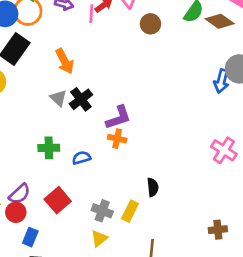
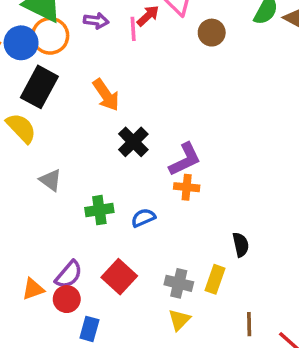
gray triangle: (58, 98) -> (51, 180), moved

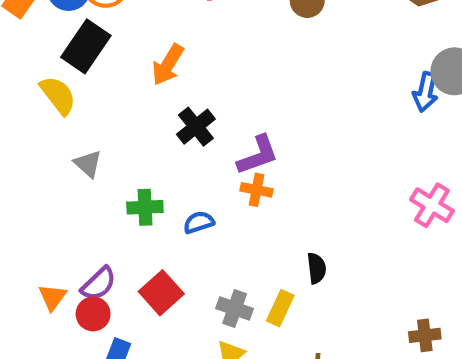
orange arrow: (106, 95) -> (168, 65), turned 60
orange triangle: (33, 289) -> (52, 297), turned -40

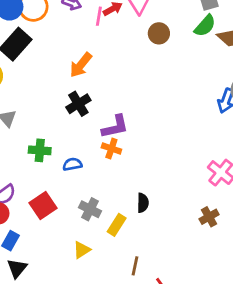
orange arrow: (168, 65) -> (81, 65), moved
gray cross: (235, 309) -> (90, 209), moved
brown cross: (425, 335) -> (209, 217), moved, turned -30

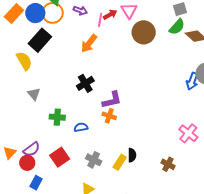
brown circle: (159, 33) -> (144, 32), size x1.5
orange arrow: (81, 65) -> (89, 43), moved
brown cross: (209, 217) -> (168, 164), moved, turned -32
yellow rectangle: (117, 225) -> (120, 162), moved

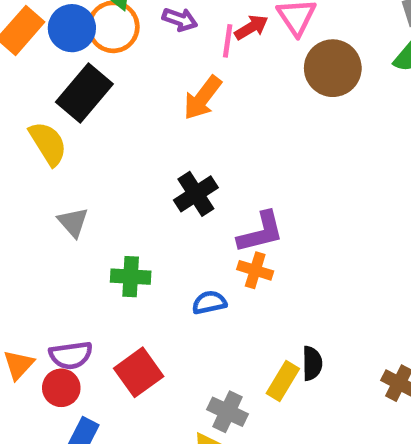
blue semicircle: (81, 127) -> (209, 302), moved
purple semicircle: (32, 149) -> (71, 355), turned 30
gray cross: (94, 160) -> (228, 412), moved

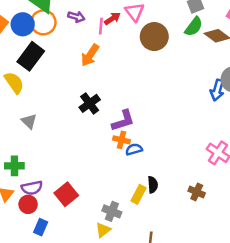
green cross: (131, 277) -> (14, 166), moved
blue semicircle: (209, 302) -> (134, 149), moved

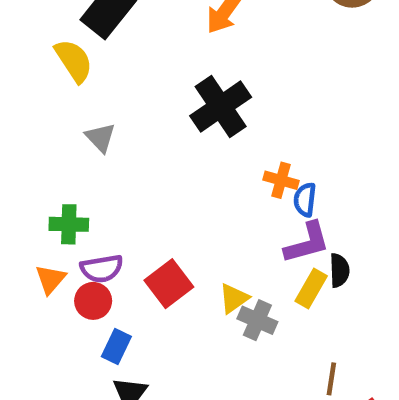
black cross: (90, 103) -> (221, 107), size x1.4
purple L-shape: (123, 121) -> (307, 243), moved
blue semicircle: (134, 149) -> (305, 200), turned -70
yellow triangle: (103, 230) -> (234, 298), moved

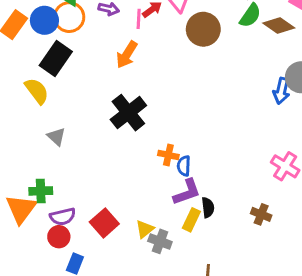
orange triangle: (50, 279) -> (21, 209), moved, size x1.6

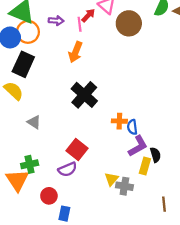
purple semicircle: (63, 217) -> (67, 169), moved
red square: (104, 223) -> (77, 149), moved

